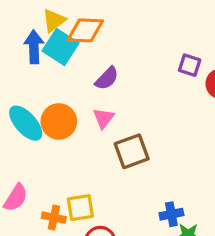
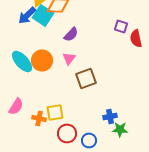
blue arrow: (34, 47) -> (27, 15), turned -132

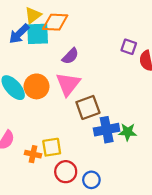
cyan square: (43, 15) -> (38, 34), turned -35
pink triangle: (69, 58) -> (68, 84), size x1.6
blue cross: (110, 116) -> (107, 130), moved, size x1.5
green star: (120, 129) -> (128, 132), moved

